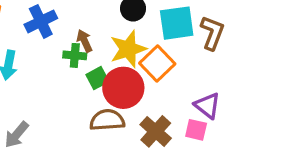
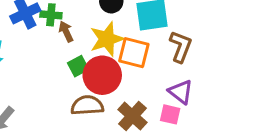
brown L-shape: (212, 33) -> (181, 47), moved
green cross: (75, 55) -> (51, 15), moved
orange square: (157, 64) -> (134, 53), turned -32

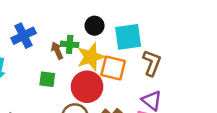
green cross: (51, 15) -> (70, 44), moved
green square: (78, 66) -> (47, 79), moved, turned 35

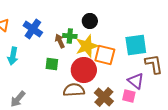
blue cross: (24, 36) -> (33, 29), turned -30
cyan square: (128, 37) -> (136, 45), moved
brown L-shape: (152, 63) -> (154, 64), moved, turned -30

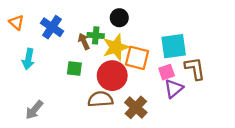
purple triangle: (136, 81) -> (174, 89), turned 42
pink square: (129, 96) -> (167, 72), moved, turned -32

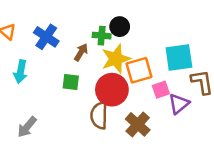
green cross: (96, 35) -> (102, 36), moved
brown arrow: (84, 41) -> (81, 52), turned 56
orange square: (137, 58) -> (139, 70), turned -30
pink square: (167, 72) -> (161, 90), moved
brown semicircle: (100, 99) -> (99, 115), turned -85

